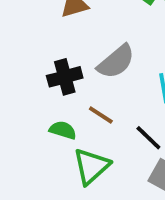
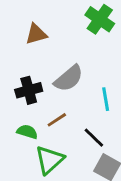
brown line: (101, 115) -> (57, 120), turned -66

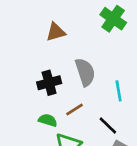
gray semicircle: (69, 78) -> (85, 72), turned -68

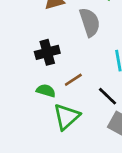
gray semicircle: (85, 72) -> (90, 22), moved

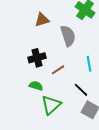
brown line: (73, 80) -> (58, 70), moved

